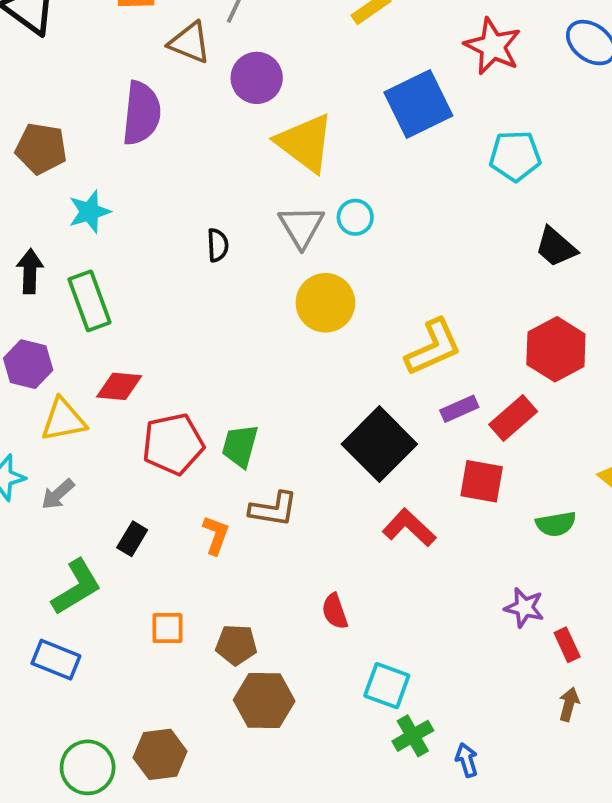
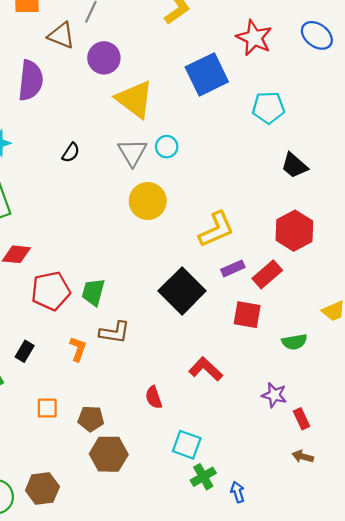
black semicircle: (218, 245) -> (71, 153), moved, turned 36
red L-shape: (409, 528) -> (206, 369), moved
brown arrow: (569, 704) -> (303, 457), turned -90

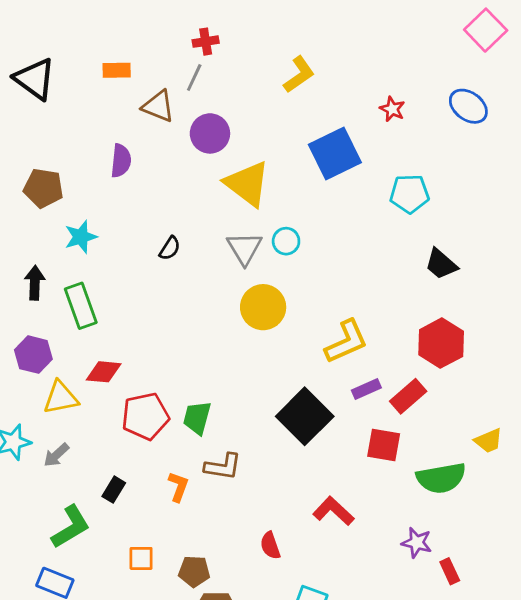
red star: (254, 38) -> (392, 109), size x0.6
purple semicircle: (31, 80) -> (121, 161), size x0.7
green semicircle: (294, 342) -> (441, 478), size x1.6

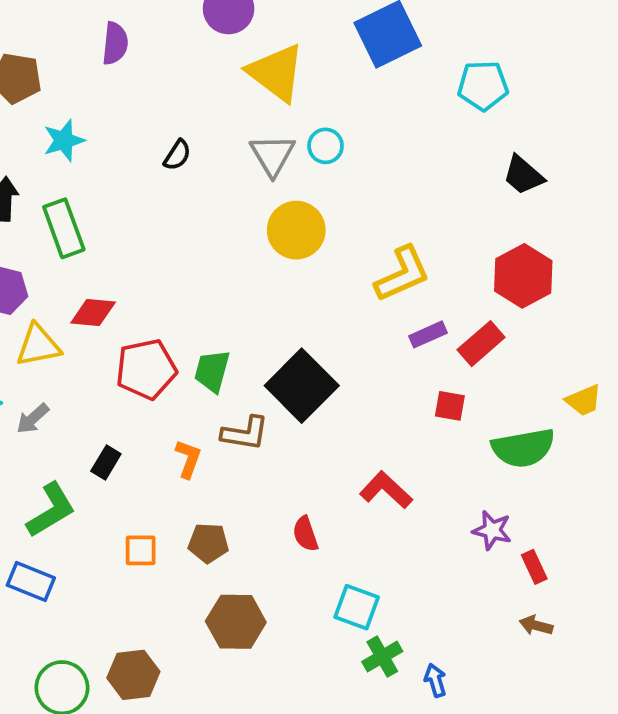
black square: (305, 416) -> (302, 386), moved
red square: (384, 445) -> (450, 406), size x0.7
brown pentagon: (194, 571) -> (208, 543), moved

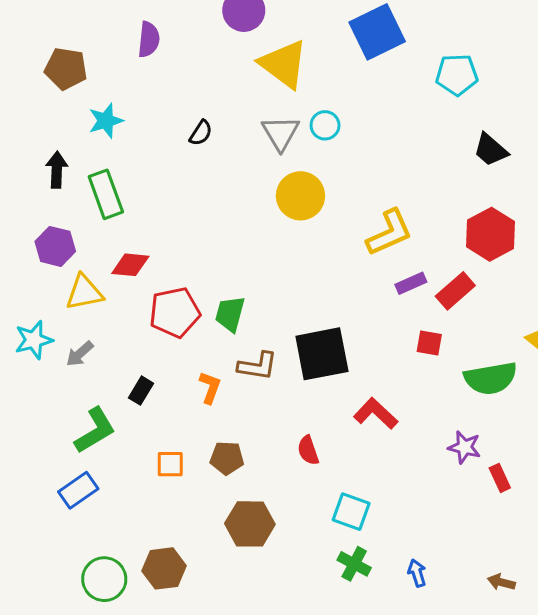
black square: (302, 386) -> (322, 354), moved, turned 34
blue rectangle: (31, 581) -> (78, 490), turned -57
brown arrow: (536, 625) -> (501, 582), moved
green cross: (382, 657) -> (354, 564), moved, turned -32

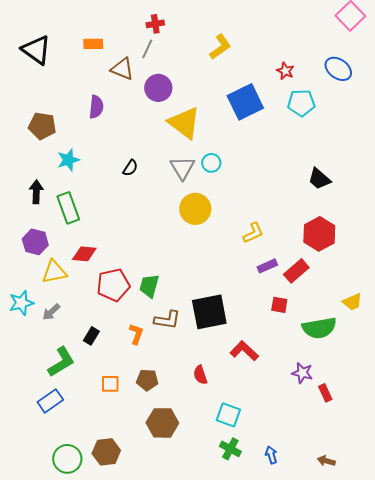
cyan pentagon: (457, 75) -> (301, 103), moved
yellow L-shape: (389, 233) -> (253, 233), size x0.7

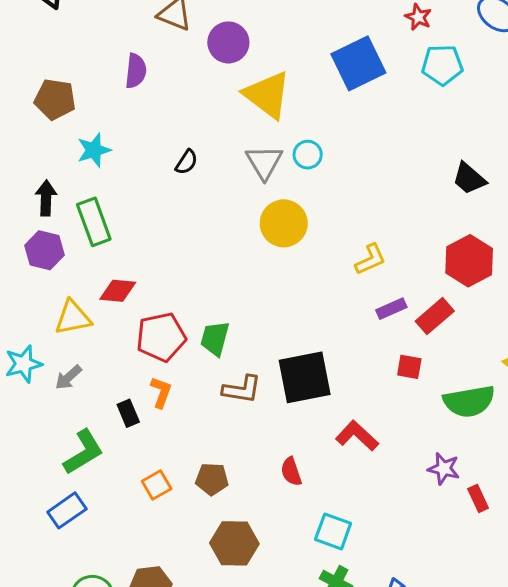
purple hexagon: (35, 242) -> (44, 250), moved
orange L-shape: (136, 334) -> (161, 392), moved
black rectangle: (91, 336) -> (128, 413), turned -54
orange square: (110, 384) -> (157, 485), turned -30

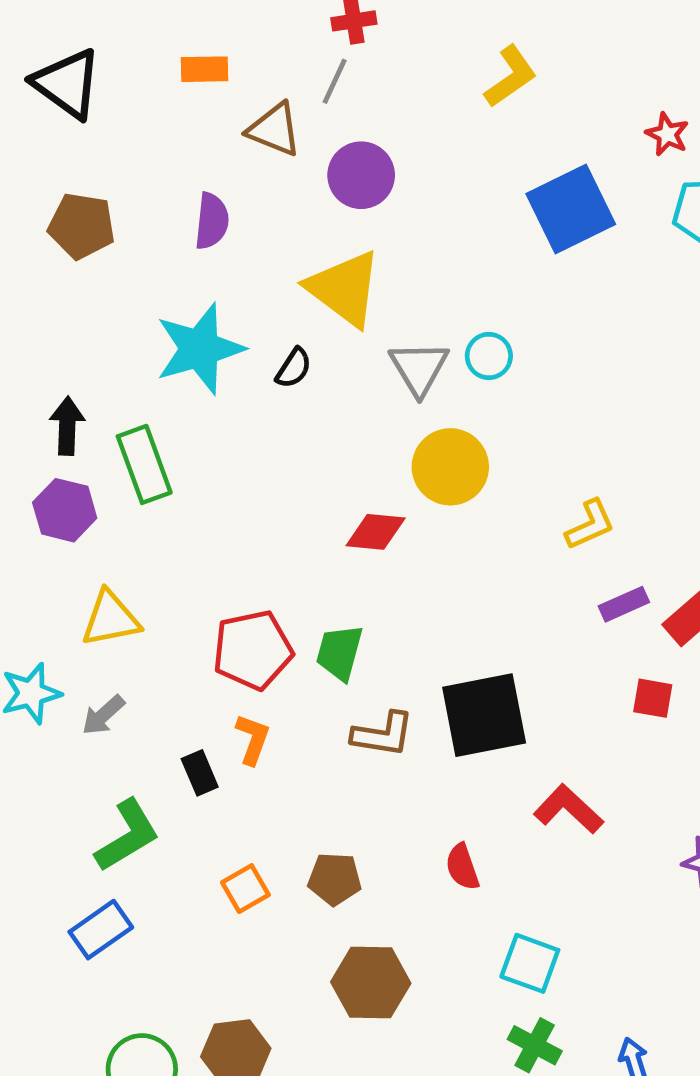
yellow triangle: (267, 95) -> (344, 288), moved
brown pentagon: (55, 99) -> (82, 226), moved
cyan star: (94, 150) -> (200, 349), moved, size x1.6
red diamond: (118, 291) -> (376, 532), moved

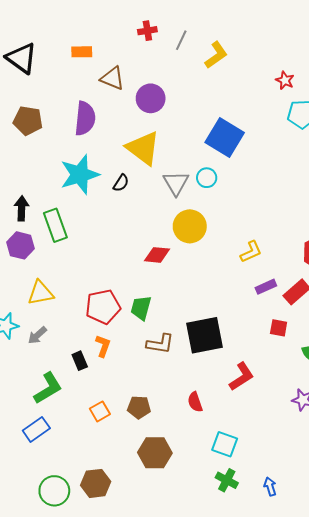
gray line: (335, 81) -> (181, 40), moved
blue square: (571, 209) -> (225, 138), moved, turned -33
purple semicircle: (212, 221) -> (85, 118), size x1.4
red L-shape: (568, 809) -> (242, 377), turned 104

